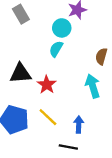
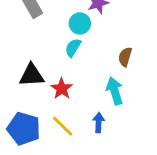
blue arrow: (79, 124) -> (99, 123), moved

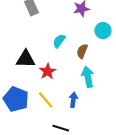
cyan circle: (80, 23) -> (103, 31), moved
brown semicircle: (125, 57) -> (82, 51), moved

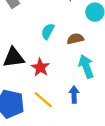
brown semicircle: (82, 51) -> (75, 39), turned 64

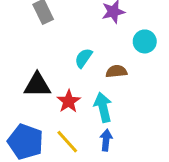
cyan arrow: (86, 66) -> (103, 107), moved

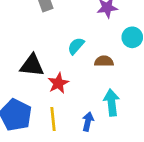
cyan arrow: (103, 107) -> (112, 103), moved
yellow line: (67, 142) -> (53, 119), turned 30

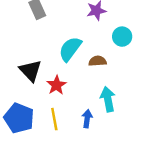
cyan semicircle: (76, 46) -> (70, 49), size x1.5
black triangle: (32, 65) -> (30, 71), turned 45

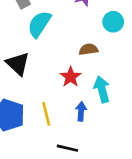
cyan semicircle: (70, 49) -> (39, 24), moved
red star: (56, 85) -> (71, 77), moved

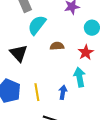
brown semicircle: (89, 49) -> (57, 46), moved
red star: (71, 77) -> (86, 52), moved

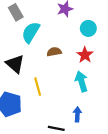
yellow line: (37, 92) -> (38, 87), moved
blue arrow: (63, 92) -> (77, 114), moved

